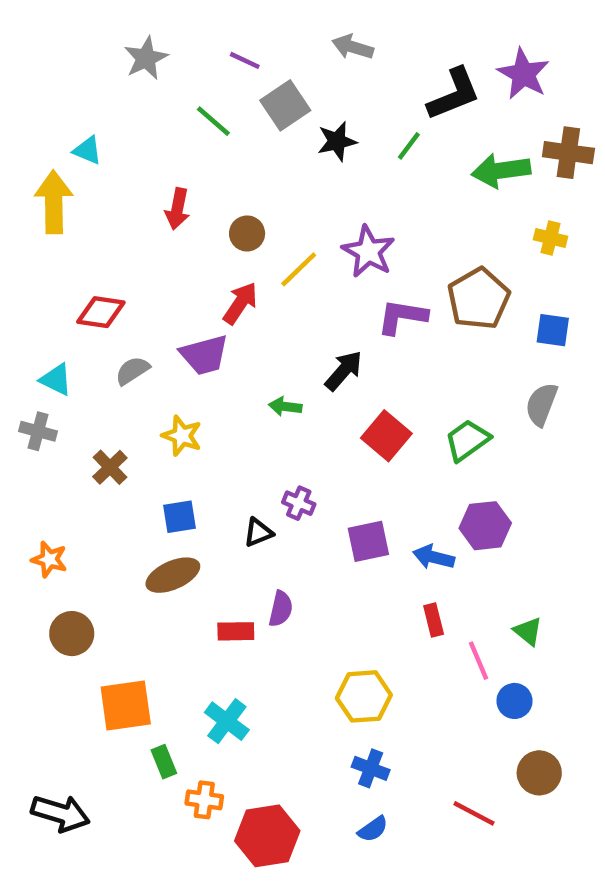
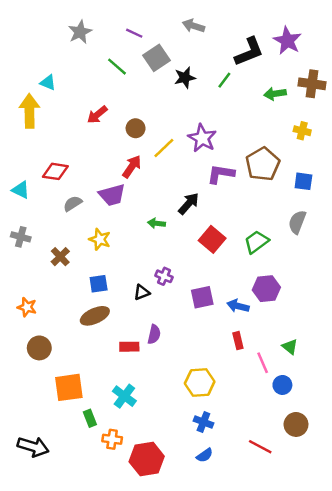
green arrow: (501, 171) -> (275, 94), size x0.7
red arrow: (177, 209) -> (97, 115), turned 40
cyan triangle: (56, 380) -> (21, 190), moved

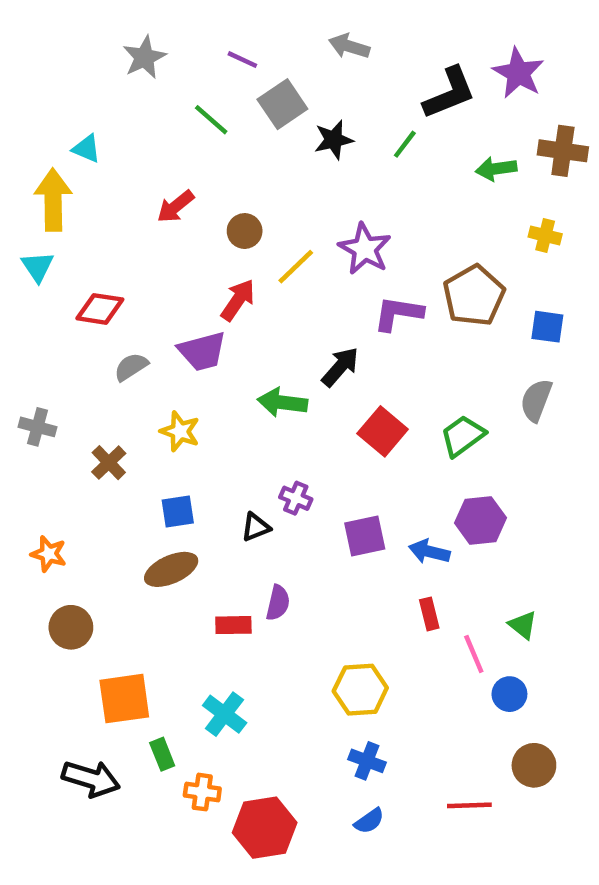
cyan triangle: (21, 190) -> (38, 267), moved, turned 30
green arrow: (157, 223) -> (282, 402), size x1.5
black arrow: (33, 447) -> (91, 779), moved
red line: (260, 447) -> (469, 805), turned -30

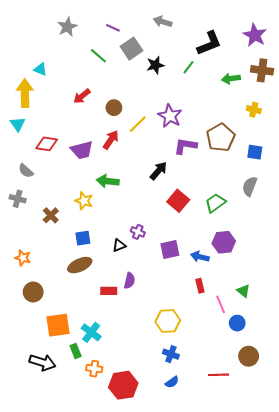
purple star: (518, 73) -> (255, 35), moved
purple trapezoid: (202, 351) -> (82, 150), moved
gray semicircle: (131, 367) -> (26, 171), moved, turned -105
green arrow: (282, 402) -> (108, 181), moved
cyan cross: (225, 714) -> (91, 332), moved

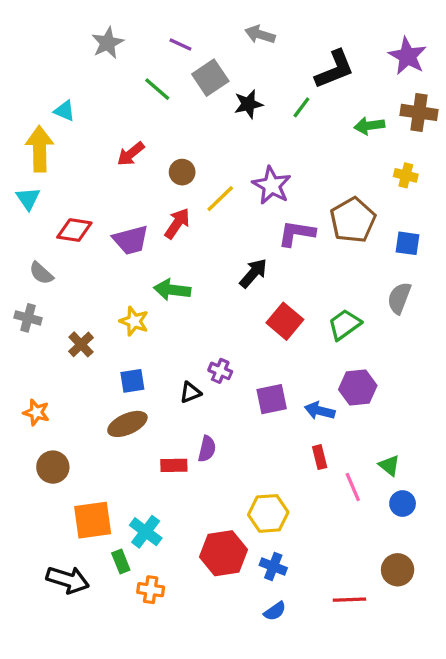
blue circle: (237, 323) -> (403, 504), moved
red hexagon: (123, 385) -> (224, 553), moved

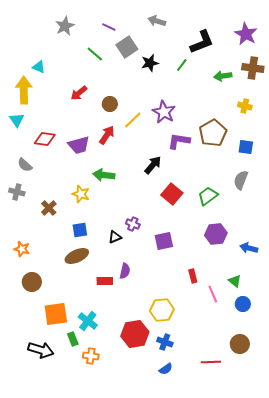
blue arrow: (320, 411) -> (249, 248), moved

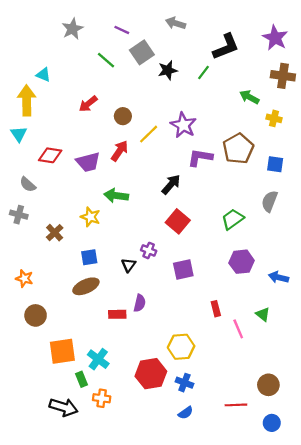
green arrow: (223, 76) -> (249, 97), moved, turned 36
red square: (172, 194) -> (178, 221), moved
black triangle: (115, 237) -> (128, 265), turned -32
blue circle: (243, 304) -> (272, 423), moved
black arrow: (41, 350) -> (64, 407), moved

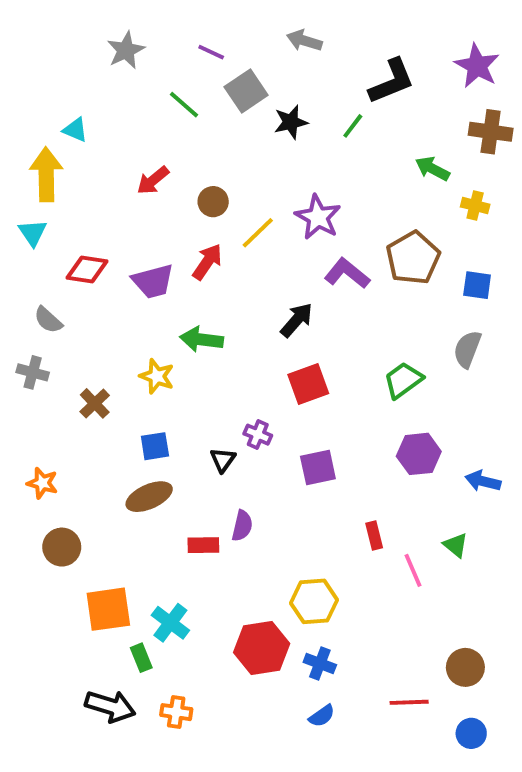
purple L-shape: (200, 158) -> (347, 273), turned 30
red square: (178, 221) -> (308, 384), turned 30
orange cross: (102, 398) -> (176, 712), moved

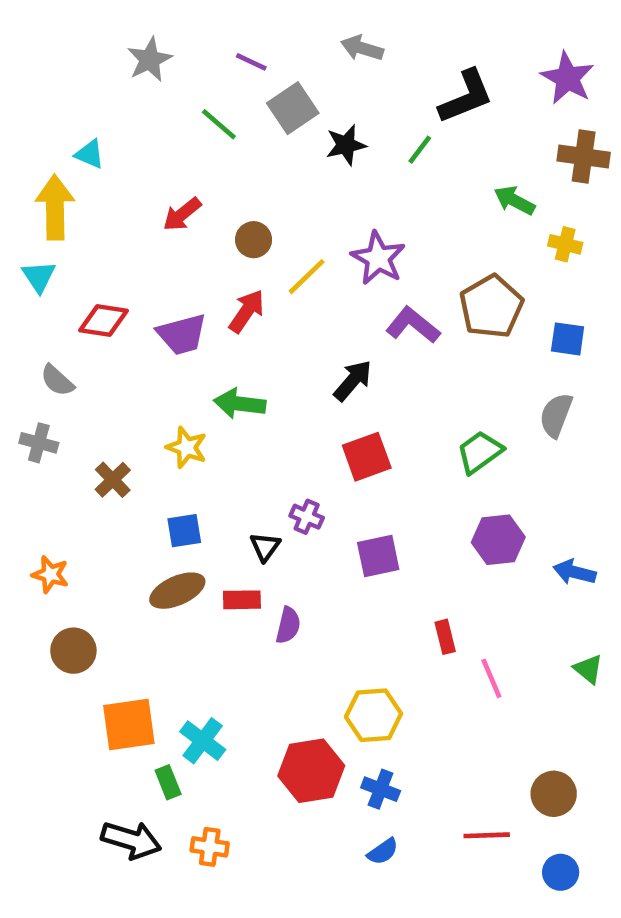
red rectangle: (203, 545) -> (242, 600), moved
green triangle: (456, 545) -> (588, 669), moved

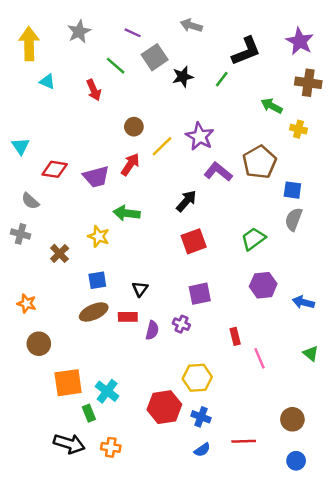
yellow arrow: (55, 207) -> (29, 44), moved
red arrow: (182, 214) -> (94, 90), moved, turned -75
blue square: (568, 339) -> (292, 190), moved
purple cross: (307, 517) -> (181, 324), moved
red line: (487, 835) -> (244, 441), moved

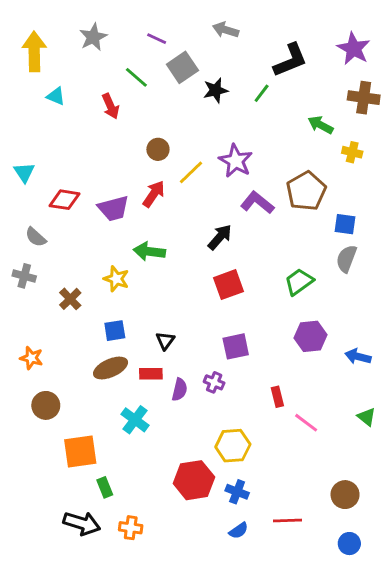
pink line: (259, 358) -> (306, 423), turned -30
cyan cross: (107, 391) -> (135, 420), moved

